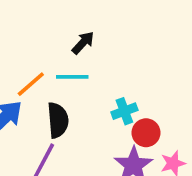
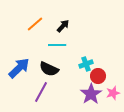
orange line: (31, 84) -> (35, 24), moved
black semicircle: (58, 120) -> (49, 69), turned 120

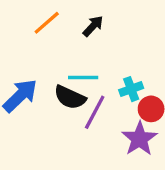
cyan line: (57, 45) -> (83, 77), moved
purple line: (41, 92) -> (95, 112), moved

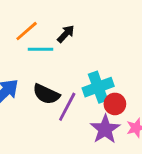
cyan line: (83, 77) -> (41, 49), moved
cyan cross: (131, 89) -> (98, 87), size x1.5

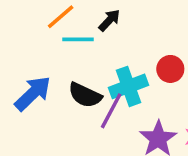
cyan cross: (98, 87) -> (129, 86), moved
red circle: (115, 104) -> (170, 69), moved

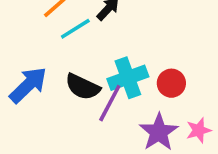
cyan line: (78, 39) -> (75, 29), turned -32
red circle: (170, 69) -> (171, 83), moved

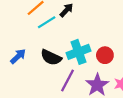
blue arrow: (28, 85) -> (18, 56), size x0.7
purple line: (110, 103) -> (68, 80), moved

